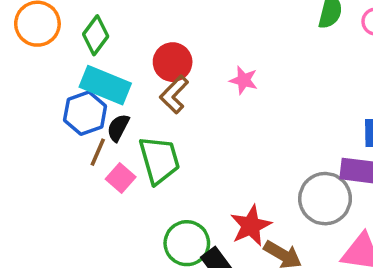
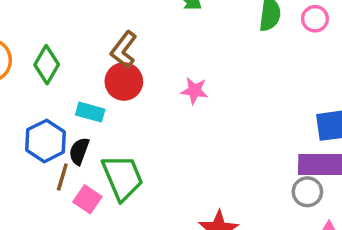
cyan rectangle: (105, 85) -> (90, 112), moved, size x0.6
brown L-shape: (174, 94) -> (124, 50), moved
gray circle: (325, 199) -> (307, 192), moved, size x0.6

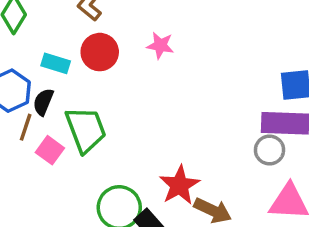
red circle: (124, 82) -> (100, 52), moved

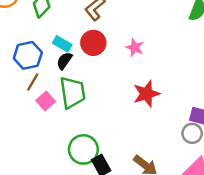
black semicircle: (43, 102) -> (64, 61), moved
red star: (179, 185) -> (146, 94), moved

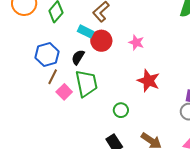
cyan rectangle: (62, 44) -> (86, 31), moved
red star: (146, 94) -> (149, 81), turned -30
green circle: (83, 149) -> (121, 110), moved, size x0.6

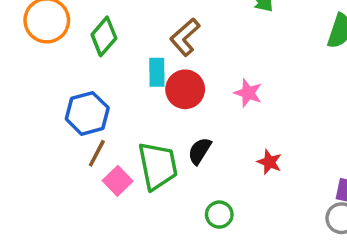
cyan rectangle: (86, 31) -> (157, 72), turned 63
black semicircle: (78, 57) -> (200, 151), moved
red star: (149, 81) -> (269, 162), size x0.6

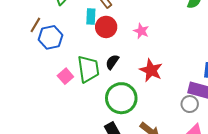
brown line: (97, 153) -> (35, 25), moved
red star: (269, 162) -> (151, 70), size x1.6
green circle: (219, 215) -> (121, 98), size x2.0

